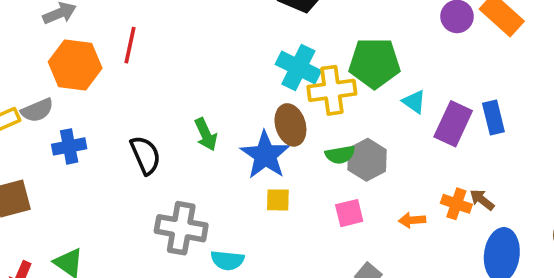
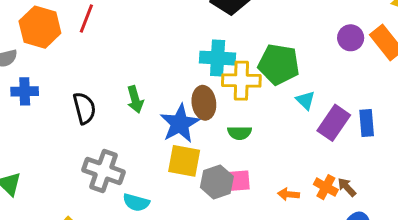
cyan cross: (298, 68) -> (218, 58), turned -32
gray hexagon: (367, 160) -> (217, 182), moved
yellow square: (278, 200) -> (184, 161), size x1.6

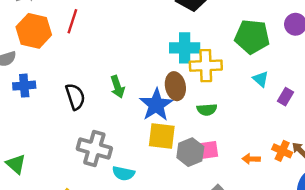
green pentagon: (279, 64) -> (252, 37), moved
purple rectangle: (334, 123) -> (286, 97), size x0.6

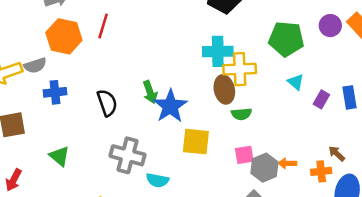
brown ellipse: (175, 86) -> (224, 89), moved
blue star: (156, 105) -> (170, 106), moved
orange cross: (282, 151) -> (321, 171), moved, turned -30
gray hexagon: (190, 152) -> (264, 168), moved
green triangle: (16, 164) -> (59, 156), moved

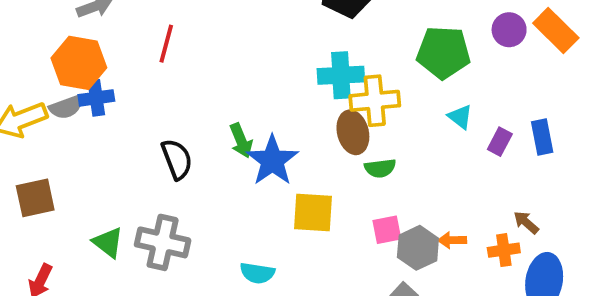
orange hexagon: (64, 36) -> (79, 63), moved
blue cross: (55, 92) -> (96, 98), moved
gray cross: (127, 155) -> (163, 242), moved

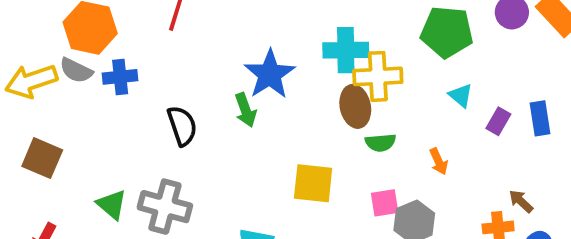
blue cross: (96, 98) -> (120, 77), moved
gray semicircle: (66, 107) -> (76, 70), turned 44
blue star: (272, 160) -> (270, 74), moved
brown square: (35, 198) -> (42, 158), turned 33
orange arrow: (452, 240) -> (439, 161), moved, turned -116

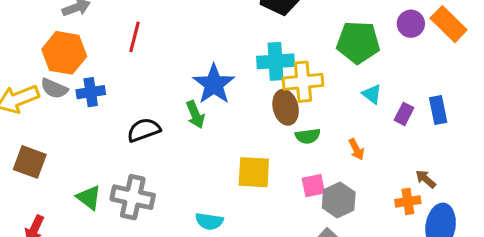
black semicircle: (182, 126) -> (144, 130), turned -88

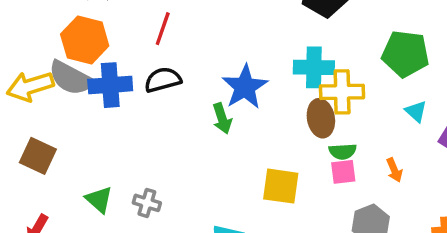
gray semicircle: (54, 89) -> (71, 78), size x1.5
blue cross: (91, 92) -> (110, 85), size x1.4
black semicircle: (144, 130) -> (163, 80), moved
pink square: (313, 186) -> (343, 172), moved
gray cross: (133, 197) -> (147, 203), size x0.6

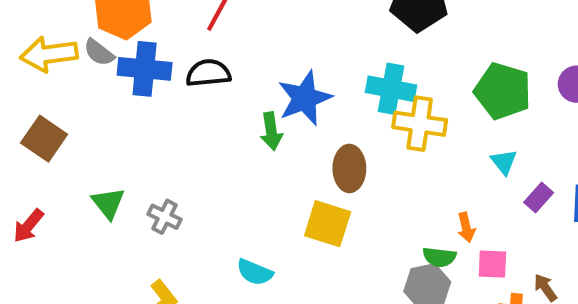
gray semicircle: (71, 78) -> (99, 52), size x0.6
brown ellipse: (321, 118) -> (349, 168), moved
green semicircle: (343, 151) -> (439, 257), moved
pink square: (343, 172) -> (492, 264), moved

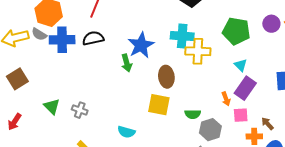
brown square: (44, 139) -> (17, 79), turned 30
purple rectangle: (539, 197) -> (245, 88), moved, size x1.6
green semicircle: (439, 257) -> (193, 114), moved

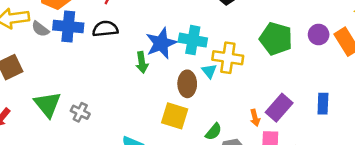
gray semicircle: (39, 34) -> (40, 29), moved
cyan cross: (182, 36) -> (193, 40), moved
cyan triangle: (241, 65) -> (209, 71), moved
green triangle: (52, 107) -> (47, 104), size x1.4
green semicircle: (193, 114) -> (214, 132), turned -56

